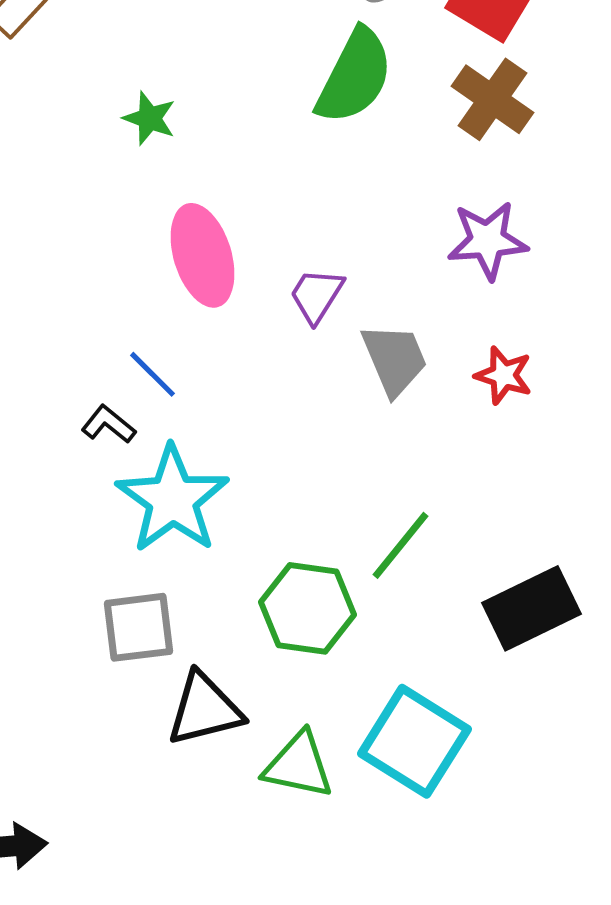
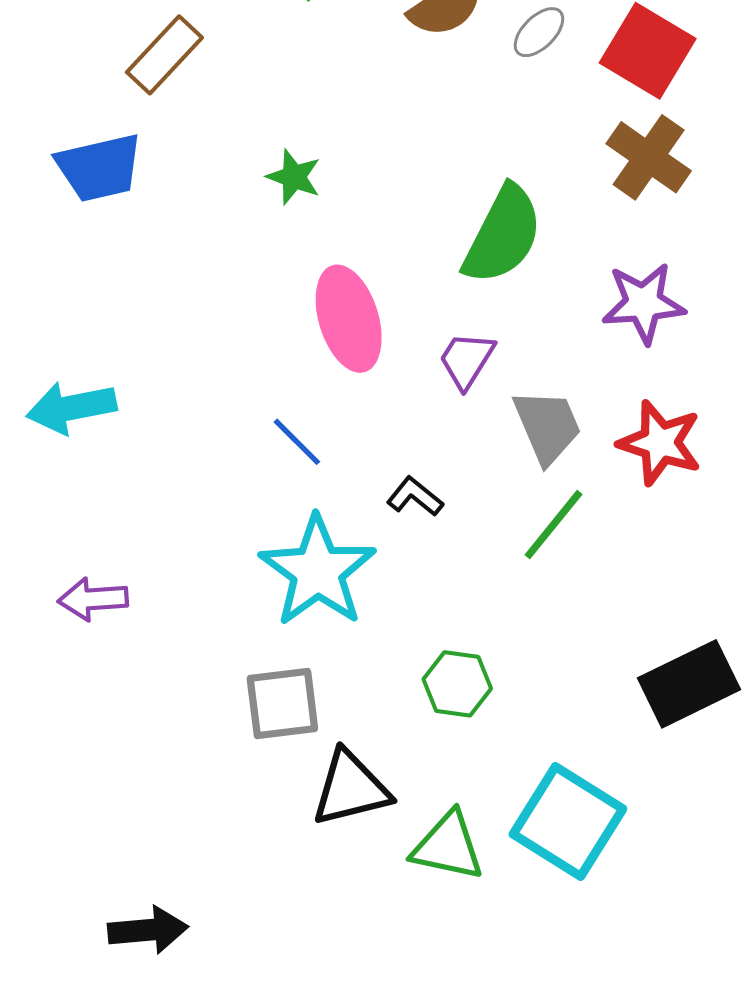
green semicircle: (354, 76) -> (503, 235), moved
red star: (503, 375) -> (660, 443), size x1.4
black L-shape: (108, 424) -> (415, 497), moved
green line: (400, 545) -> (553, 525), moved
green hexagon: (307, 608) -> (457, 684), size x0.7

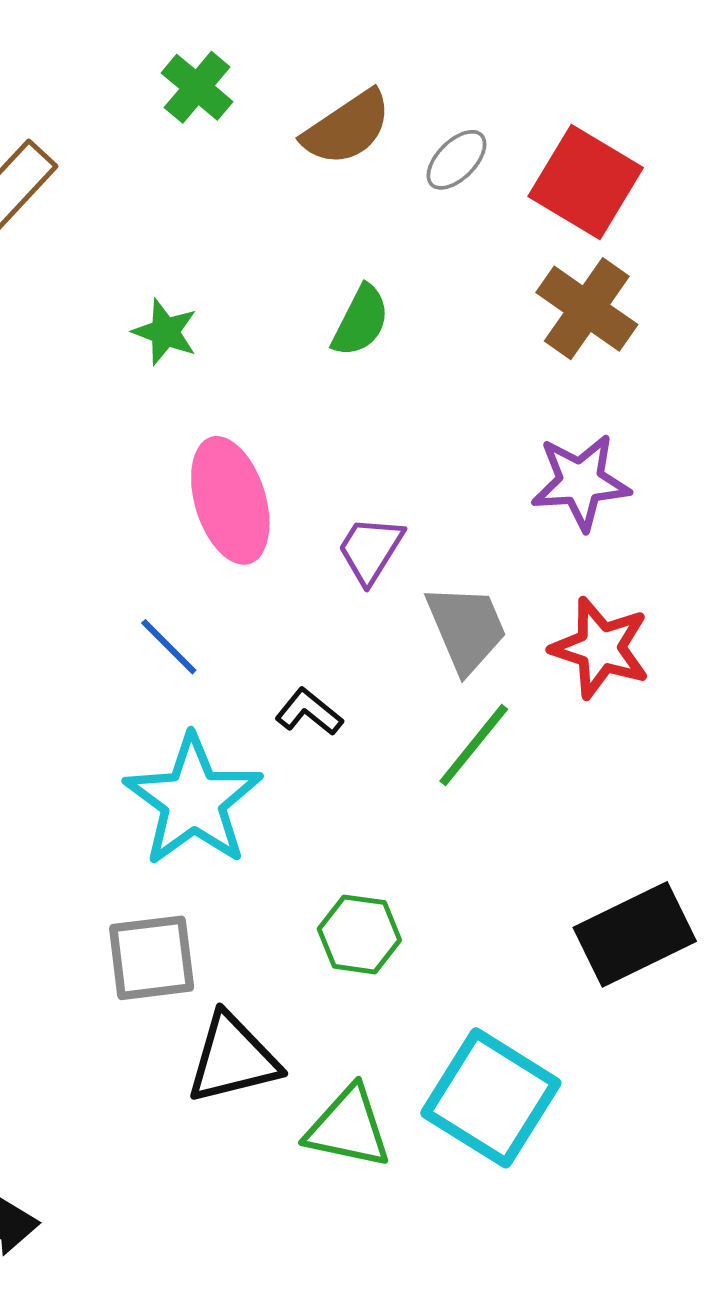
green semicircle: (503, 235) -> (361, 321), moved, size x0.6

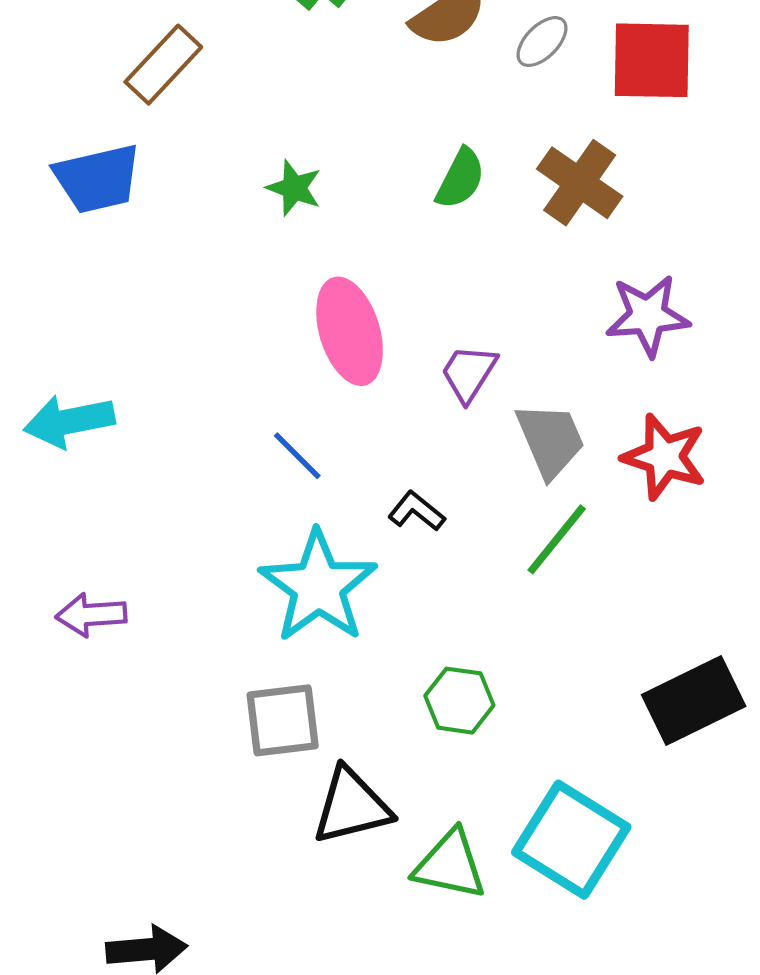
red square: (586, 182) -> (652, 60), turned -30
brown cross: (587, 309) -> (580, 183), moved

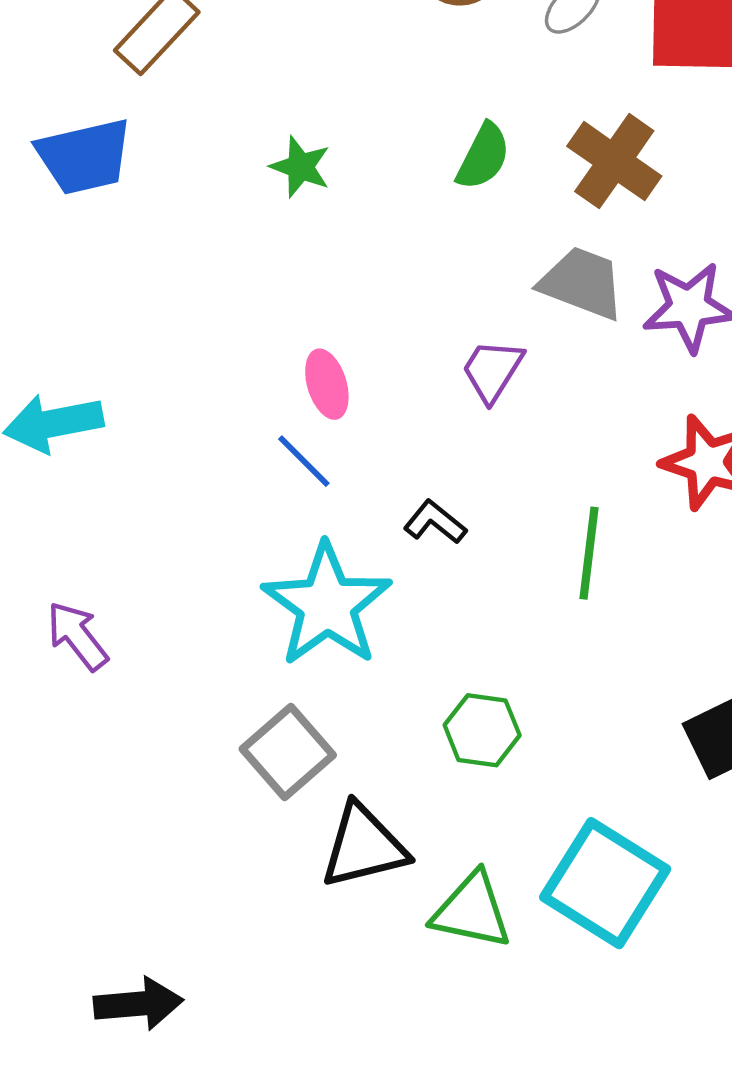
pink ellipse: (350, 331) -> (327, 384), moved, size x0.6
gray trapezoid: (550, 440) -> (582, 283), moved, turned -46
green line: (557, 539) -> (589, 553), turned -32
purple arrow: (91, 615) -> (77, 636), turned 56
gray square: (283, 720) -> (288, 752), turned -34

